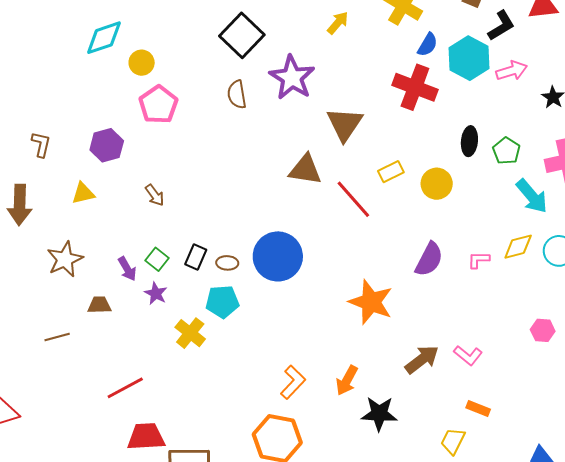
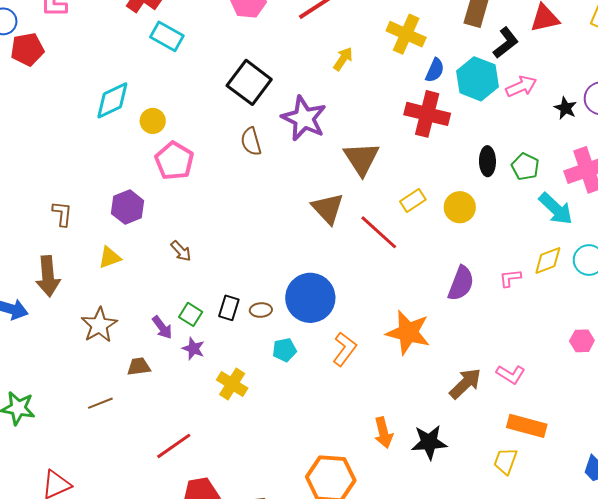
brown triangle: (305, 170) -> (328, 208), turned 45
cyan pentagon: (222, 302) -> (284, 350), moved, size x0.7
orange arrow: (347, 380) -> (383, 433), moved, turned -36
orange L-shape: (293, 382) -> (344, 349), moved
orange rectangle: (478, 409) -> (527, 426), size x1.6

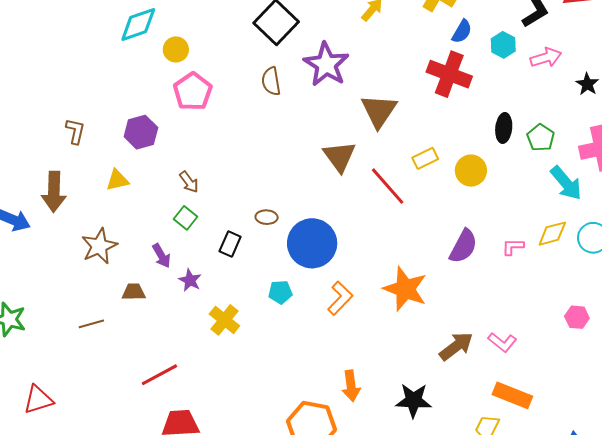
cyan hexagon: (477, 79) -> (503, 45), size x0.6
brown ellipse: (261, 310) -> (267, 217), moved
green square: (191, 314) -> (185, 218), moved
orange arrow: (383, 433) -> (351, 386), moved

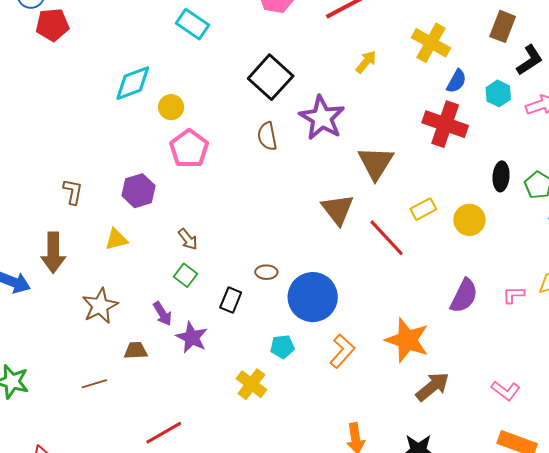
purple star: (190, 280) -> (192, 337), size x1.4
yellow cross: (224, 320) -> (251, 384), moved
brown arrow: (456, 346) -> (433, 387), moved

